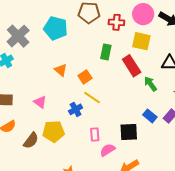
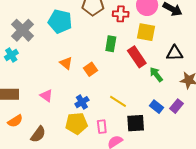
yellow line: (92, 98) -> (118, 101), moved
yellow pentagon: (54, 131) -> (77, 123), moved

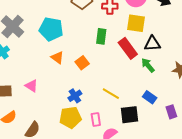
cyan pentagon: (60, 21) -> (51, 29), moved
black triangle: (175, 53) -> (152, 44), moved
pink triangle: (46, 96) -> (31, 86), moved
purple rectangle: (177, 106) -> (171, 112), moved, turned -56

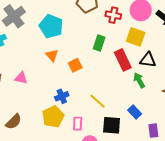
pink triangle: (31, 86) -> (21, 78), turned -32
yellow pentagon: (70, 117) -> (53, 117), turned -30

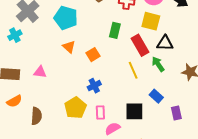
blue cross: (62, 96) -> (94, 86), moved
yellow line: (97, 101) -> (133, 70), moved, turned 30
brown semicircle: (14, 122) -> (36, 116), turned -36

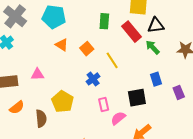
yellow line: (133, 70) -> (112, 60), moved
blue rectangle: (156, 96) -> (156, 79), turned 40
yellow pentagon: (75, 108) -> (62, 102), moved

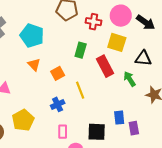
black triangle: (156, 25) -> (143, 58), moved
green arrow: (152, 47) -> (130, 79), moved
purple rectangle: (179, 92) -> (134, 128), moved

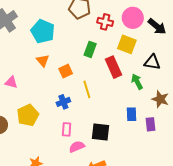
blue rectangle: (119, 118) -> (132, 114), moved
purple rectangle: (134, 128) -> (151, 124), moved

